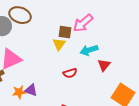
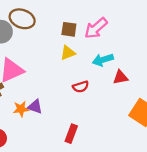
brown square: (65, 32) -> (69, 29), moved
yellow triangle: (59, 44) -> (68, 53), turned 32
red triangle: (104, 65) -> (120, 77), turned 40

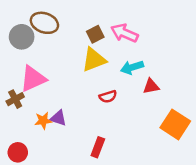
pink arrow: (96, 28) -> (124, 33), turned 65
brown square: (69, 29) -> (95, 34), turned -35
yellow triangle: (68, 53) -> (94, 60), size x1.5

